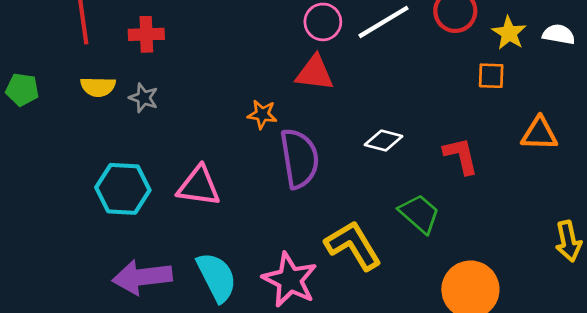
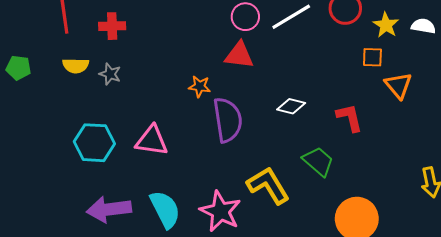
orange triangle: (539, 134) -> (398, 85), moved, turned 48

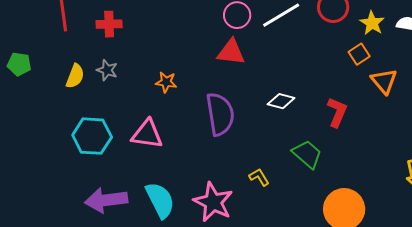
orange square: (372, 57) -> (359, 54), turned -35
yellow semicircle: (76, 66) -> (75, 76), moved, turned -70
orange star: (200, 86) -> (166, 82), moved
red L-shape: (349, 118) -> (337, 112), turned 36
yellow L-shape: (268, 185) -> (259, 177), size x0.5

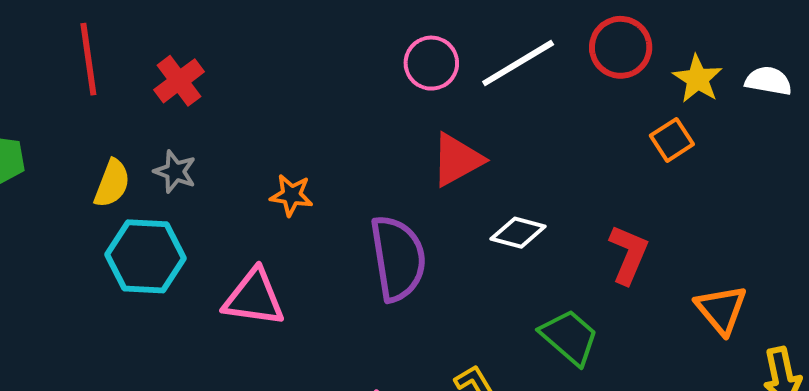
red cross: (109, 24) -> (179, 81), turned -35
red triangle: (231, 52) -> (457, 160), moved, turned -36
orange triangle: (384, 81) -> (721, 310), moved
cyan hexagon: (92, 136) -> (146, 256), moved

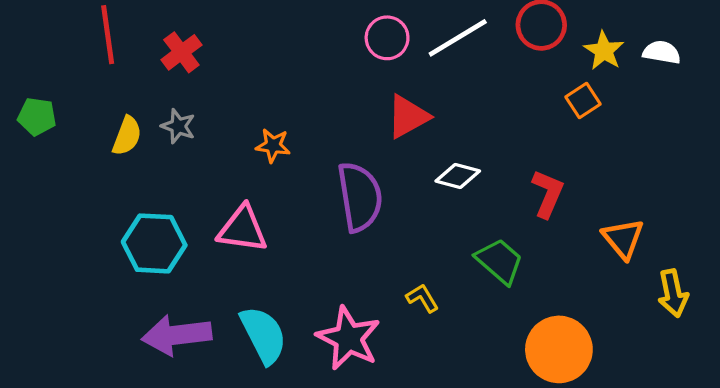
cyan hexagon: (146, 256) -> (154, 243), moved

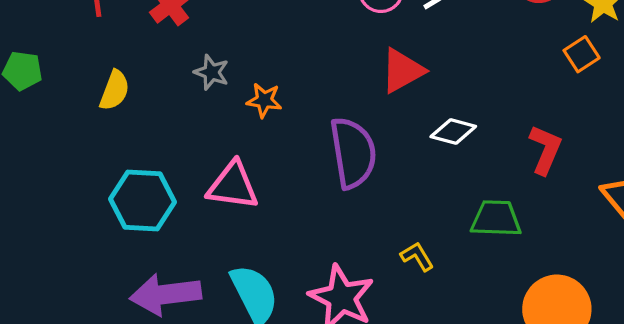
gray star: (178, 126) -> (212, 72), moved
green trapezoid: (499, 261) -> (496, 219), turned -39

